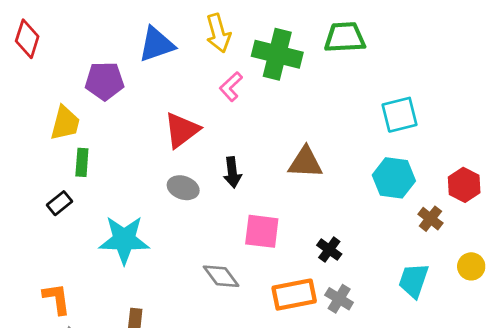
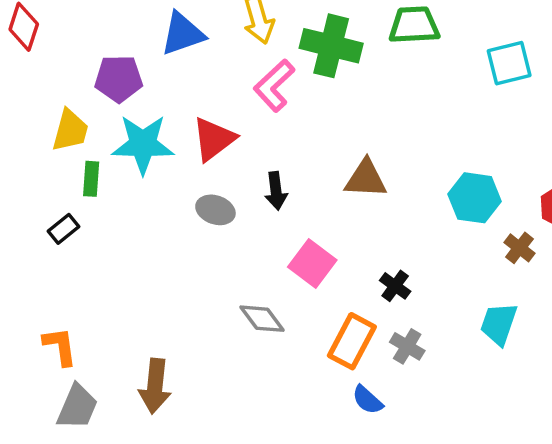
pink L-shape: (231, 87) -> (274, 86), size x1.4
cyan square: (400, 115) -> (509, 63), moved
pink square: (262, 231) -> (312, 263), turned 30
cyan star: (124, 240) -> (143, 144), moved
orange rectangle: (294, 295) -> (352, 341), turned -51

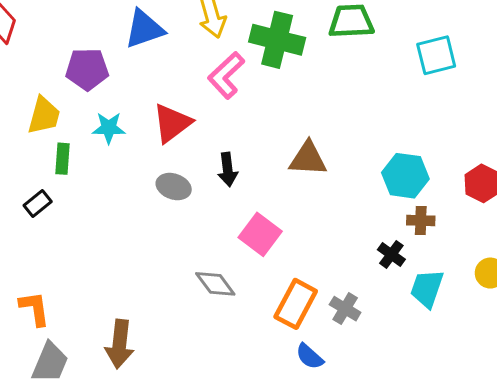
cyan star: (143, 144) -> (109, 128), size x0.6
brown cross: (519, 248) -> (421, 221), moved, turned -36
black cross: (395, 286) -> (391, 254), moved

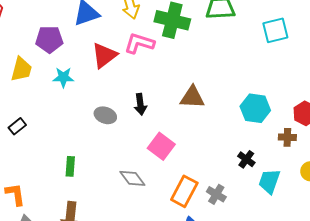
pink L-shape: (226, 75) -> (139, 43), turned 60
red triangle: (172, 123) -> (104, 55), moved
green rectangle: (62, 159) -> (70, 166), moved
brown cross: (421, 221) -> (287, 137), moved

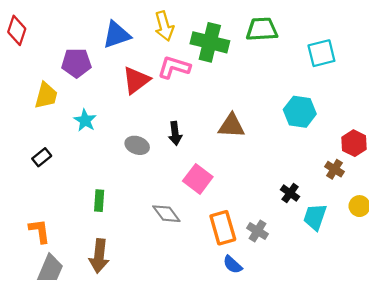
cyan star: (63, 77) -> (85, 120), moved, turned 30
cyan hexagon: (255, 108) -> (300, 112), moved
brown cross: (287, 137) -> (334, 169), turned 30
orange rectangle: (184, 191) -> (223, 228), turned -44

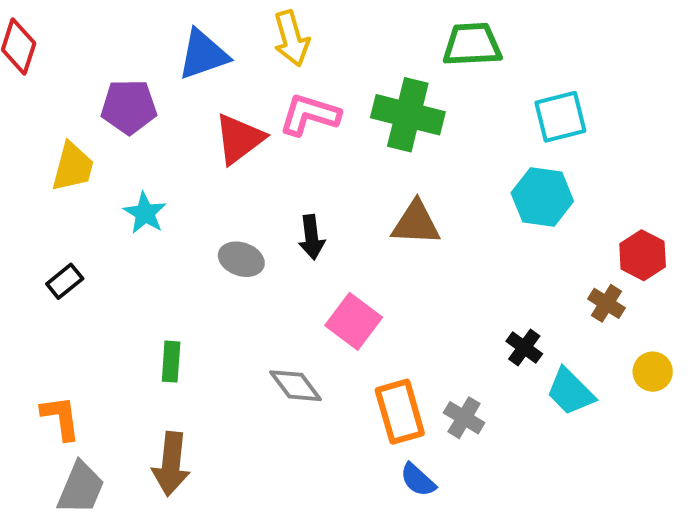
green cross: (210, 42) -> (408, 115), moved
cyan square: (321, 53) -> (560, 117), moved
cyan trapezoid: (315, 217) -> (570, 392), turned -64

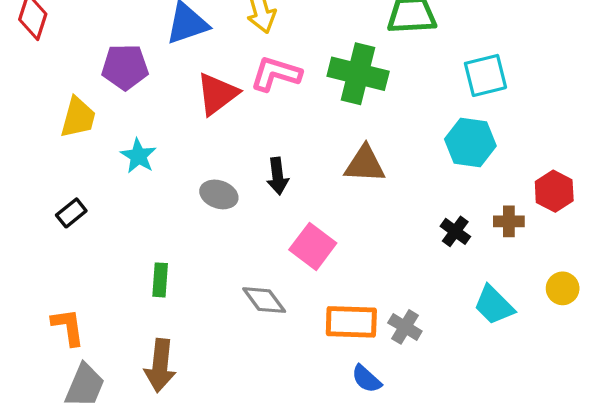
brown cross: (606, 303) -> (509, 221), moved, turned -32
black cross: (524, 348) -> (455, 231), moved
orange rectangle: (400, 412) -> (351, 322), turned -72

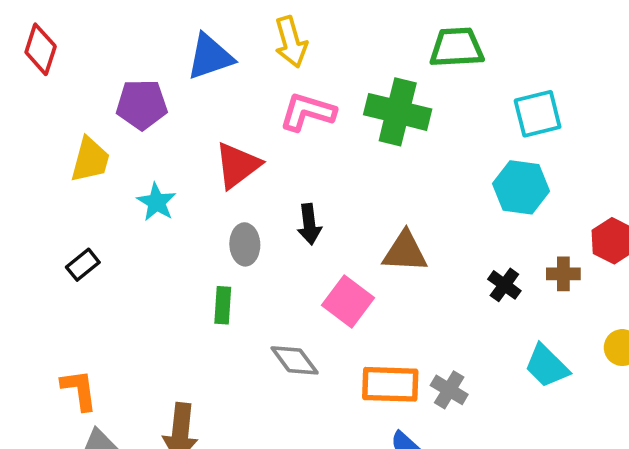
red triangle: (217, 94) -> (237, 165), moved
brown triangle: (365, 164) -> (405, 252), moved
gray ellipse: (219, 194) -> (245, 244), turned 69
green rectangle: (160, 280) -> (223, 305), moved

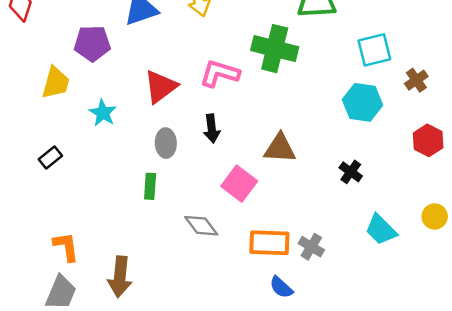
pink L-shape: (307, 112) -> (220, 74), moved
brown cross: (563, 274) -> (416, 80), moved, turned -35
orange L-shape: (79, 390) -> (66, 247), moved

